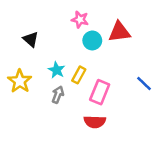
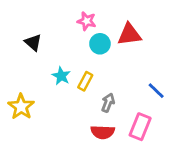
yellow star: (20, 81) -> (21, 107), moved
pink rectangle: (100, 92) -> (140, 127), moved
gray arrow: (58, 95) -> (108, 103), moved

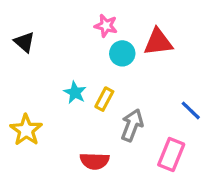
black triangle: (33, 42) -> (24, 42), moved
gray arrow: (108, 103) -> (132, 125), size x1.4
red semicircle: (103, 132) -> (95, 161), moved

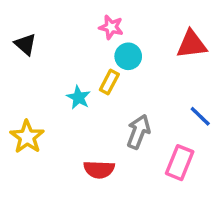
red triangle: (158, 42) -> (192, 44), moved
yellow rectangle: (104, 99) -> (109, 82), moved

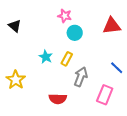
yellow rectangle: (109, 82) -> (67, 59), moved

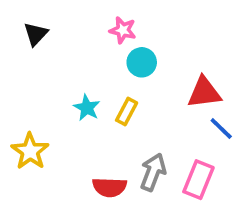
black triangle: (15, 26) -> (36, 34), moved, turned 32
red triangle: (112, 26) -> (204, 93), moved
gray arrow: (81, 77) -> (153, 172), moved

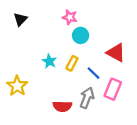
red triangle: (204, 93) -> (116, 53), turned 36
blue line: (221, 129) -> (93, 73), moved
pink rectangle: (198, 180) -> (113, 89), moved

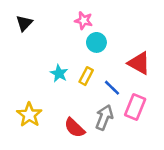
yellow star: (17, 86) -> (29, 115), moved
red semicircle: (62, 106) -> (75, 128), turned 42

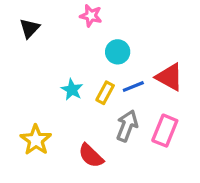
pink star: (84, 20) -> (91, 16), moved
blue line: (112, 88) -> (133, 86), moved, turned -66
gray arrow: (104, 117) -> (127, 126), moved

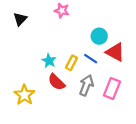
cyan circle: (118, 52) -> (99, 36), moved
blue line: (133, 86) -> (91, 59), turned 56
red semicircle: (91, 156) -> (56, 82), moved

